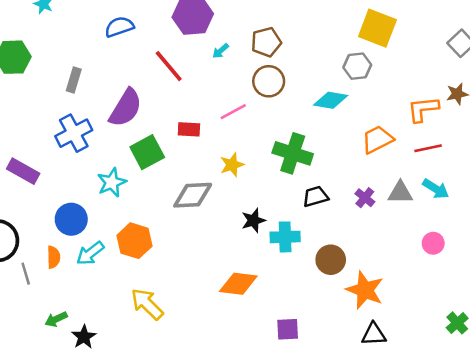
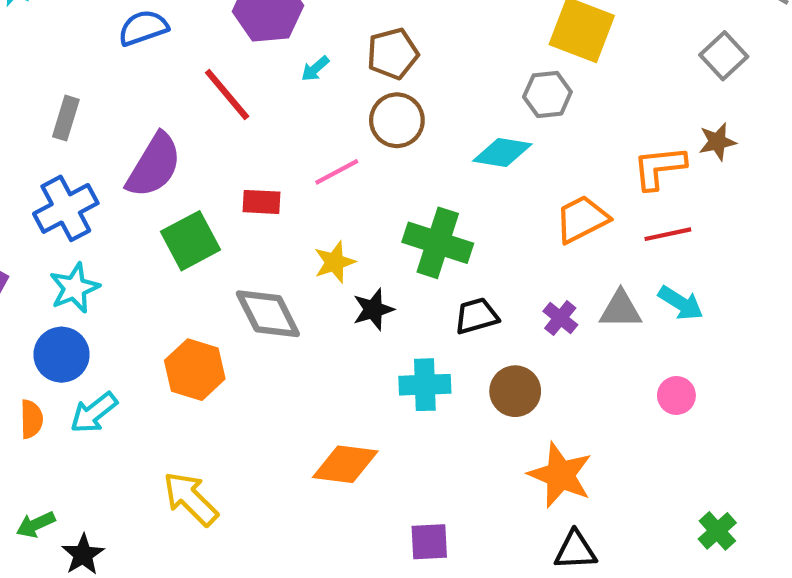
cyan star: (112, 182) -> (74, 288), moved
gray diamond: (193, 195) -> (268, 314), turned 66
black star: (253, 220) -> (373, 309), moved
orange hexagon: (134, 241) -> (195, 370), moved
brown circle: (331, 260) -> (515, 391), moved

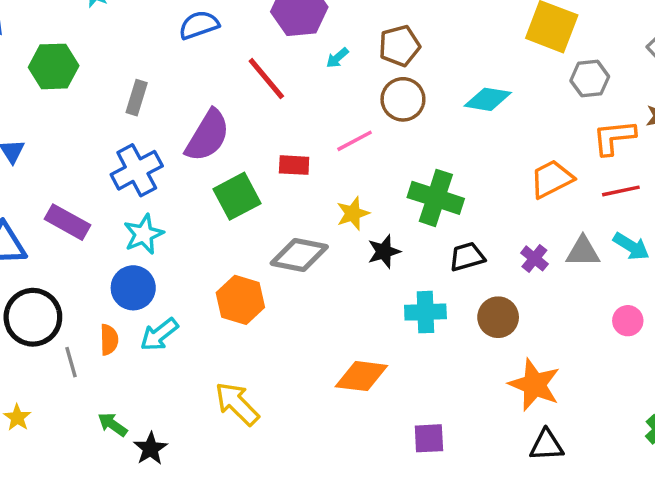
gray hexagon: (547, 94) -> (590, 79), moved
cyan diamond: (502, 153) -> (488, 99), moved
gray diamond: (268, 314) -> (299, 255), turned -52
green arrow: (36, 524) -> (112, 424), turned 60

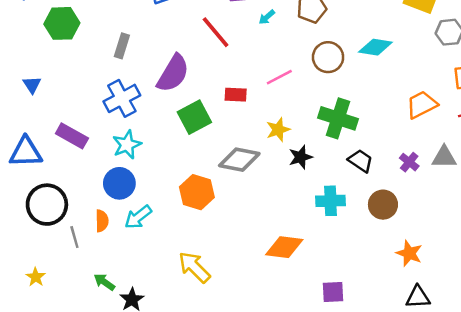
brown circle: (403, 99) -> (328, 57), moved
black trapezoid: (467, 257) -> (360, 161), turned 50
orange star: (534, 385) -> (409, 253), size x0.7

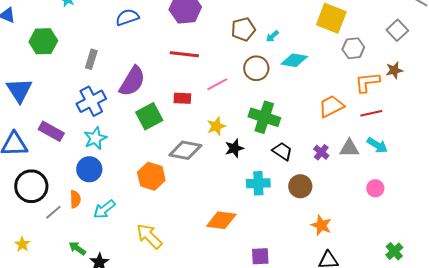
cyan arrow: (267, 17) -> (272, 36), moved
red line: (216, 32) -> (184, 54), moved, turned -44
blue triangle: (32, 85) -> (19, 90), size x1.8
cyan arrow: (138, 217) -> (104, 209), moved
gray line: (74, 237) -> (53, 212), turned 66

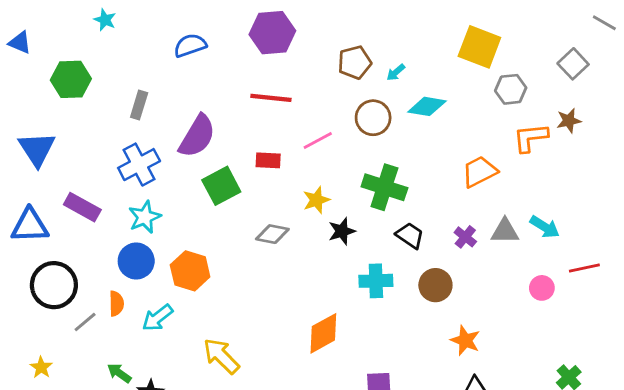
red line: (371, 113) -> (584, 268), moved
gray diamond: (185, 150) -> (272, 234), size x0.7
orange hexagon: (151, 176) -> (190, 271), moved
orange diamond: (221, 220) -> (323, 333), turned -36

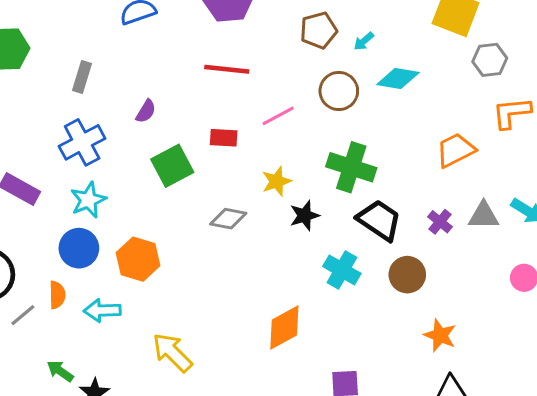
purple semicircle: (197, 136) -> (146, 111), size x0.5
black trapezoid: (410, 235) -> (379, 220), size x1.4
cyan cross: (376, 281) -> (342, 270), turned 32
cyan arrow: (157, 318) -> (102, 310), turned 36

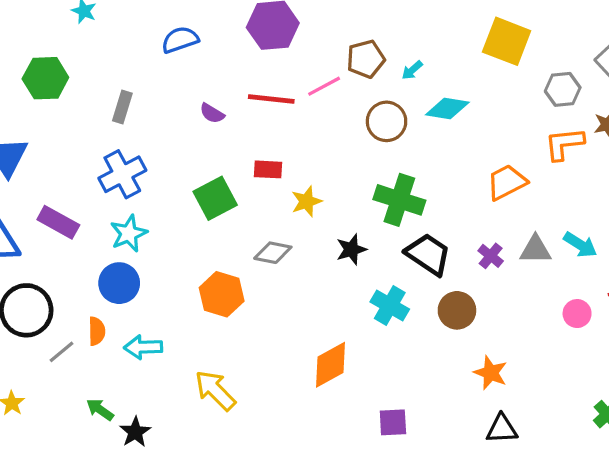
gray hexagon: (490, 60) -> (563, 89), moved
purple semicircle: (146, 111) -> (212, 113), moved, turned 90
pink line: (278, 116) -> (324, 86), moved
yellow star: (277, 181) -> (306, 201), moved
orange hexagon: (138, 259) -> (222, 294), moved

